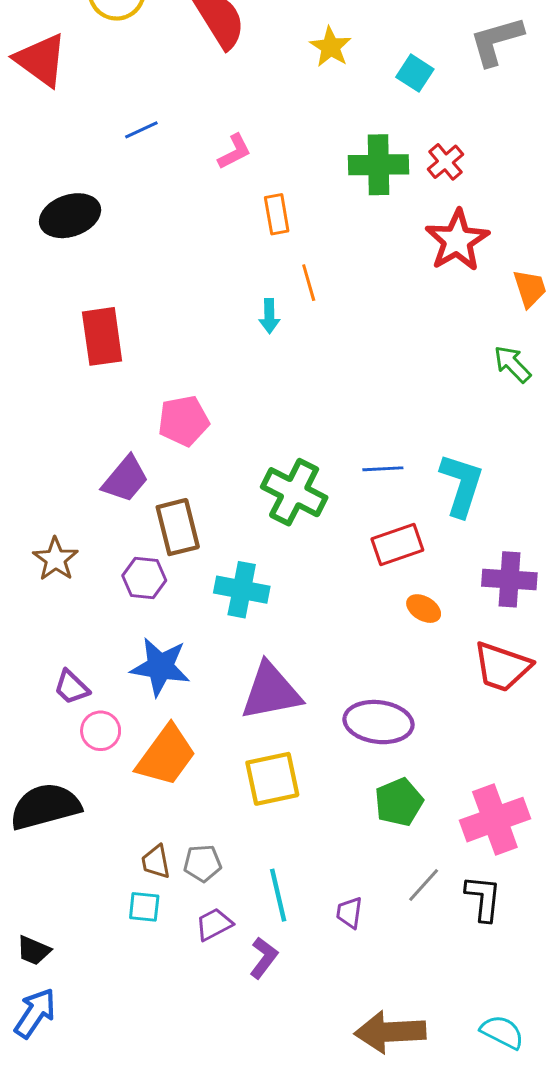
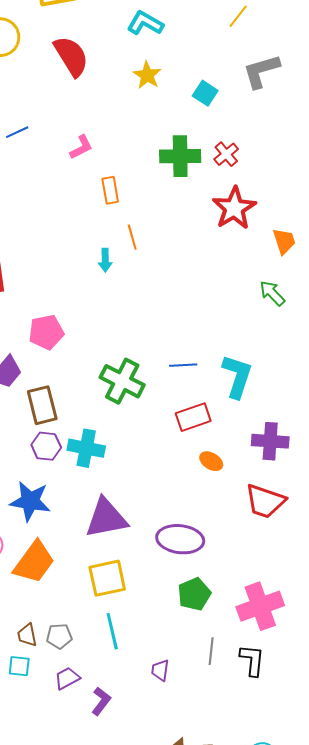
purple hexagon: (144, 578) -> (46, 446), moved
gray line: (424, 885) -> (211, 651), turned -36
cyan line: (278, 895) -> (112, 631), moved

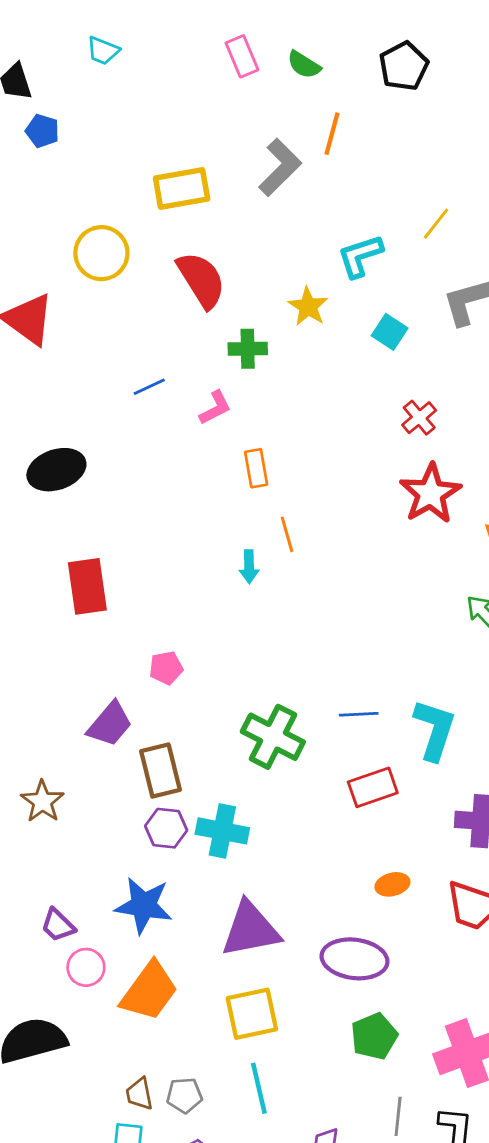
cyan L-shape: (145, 23) -> (360, 256), moved, turned -48
blue line: (17, 132) -> (149, 387), moved
green cross: (180, 156) -> (248, 349), moved, size x0.7
pink pentagon: (46, 332) -> (166, 668), size x0.7
orange ellipse: (211, 461) -> (392, 884), moved, turned -45

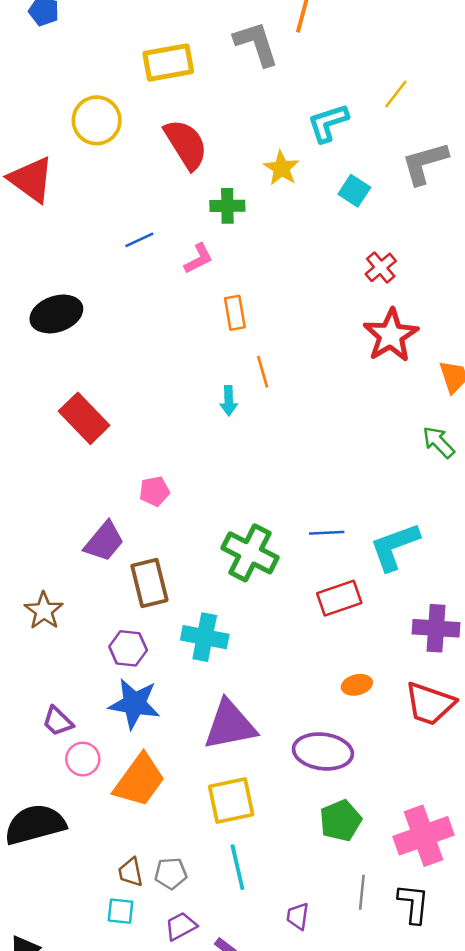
gray L-shape: (280, 167) -> (256, 44), turned -63
red rectangle: (87, 586) -> (84, 418), turned -36
cyan L-shape: (435, 730) -> (395, 547), turned -128
purple hexagon: (166, 828) -> (128, 648), moved

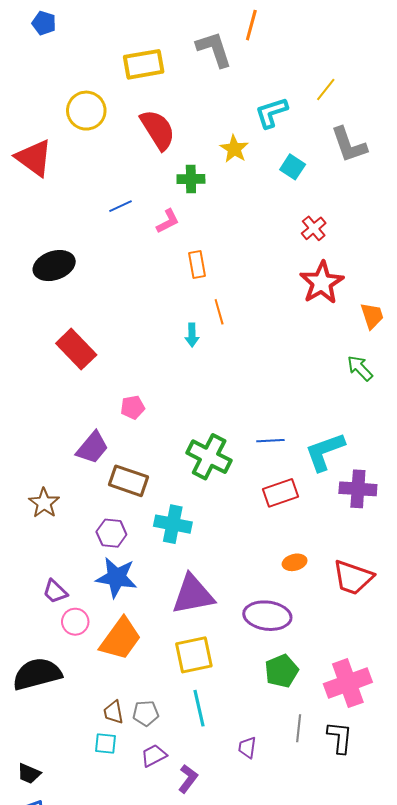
gray L-shape: (425, 163) -> (349, 145), turned -93
brown rectangle: (149, 583) -> (129, 481), turned -57
purple cross: (436, 628) -> (358, 489), moved

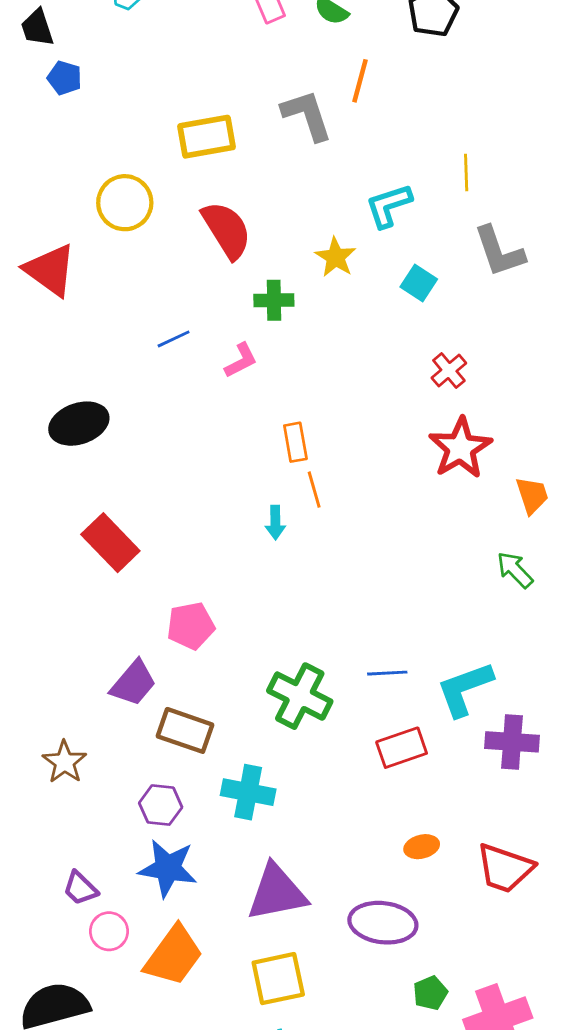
yellow line: (326, 89) -> (466, 173), turned -40
orange rectangle: (197, 265) -> (295, 442), moved
pink pentagon: (133, 407) -> (191, 626), size x1.4
green pentagon: (281, 671) -> (430, 993), moved, size x0.7

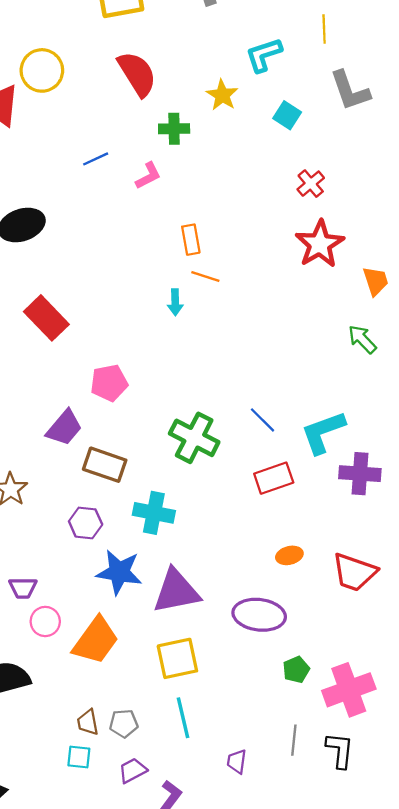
yellow circle: (125, 203) -> (42, 70), moved
orange line: (314, 490) -> (205, 277), turned -56
blue line: (387, 673) -> (263, 420), turned 48
blue star: (168, 868) -> (119, 572), moved
purple trapezoid: (80, 888) -> (23, 588), turned -44

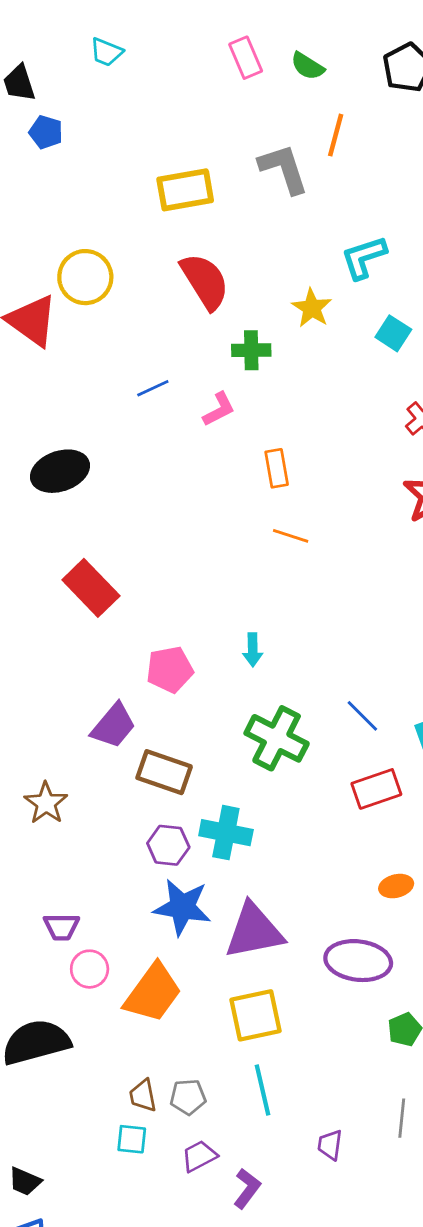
orange rectangle: (191, 240) -> (277, 468), moved
cyan arrow: (175, 302) -> (253, 650), moved
purple hexagon: (86, 523) -> (168, 845), moved

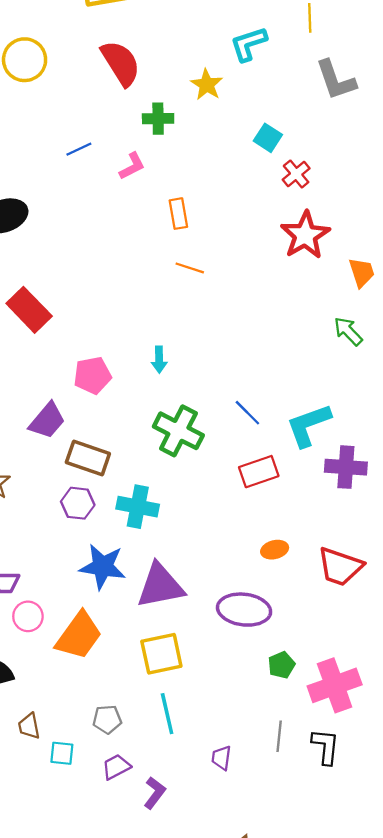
cyan square: (393, 333) -> (268, 138), moved
purple hexagon: (168, 845) -> (78, 503), moved
brown trapezoid: (143, 1096) -> (29, 726), moved

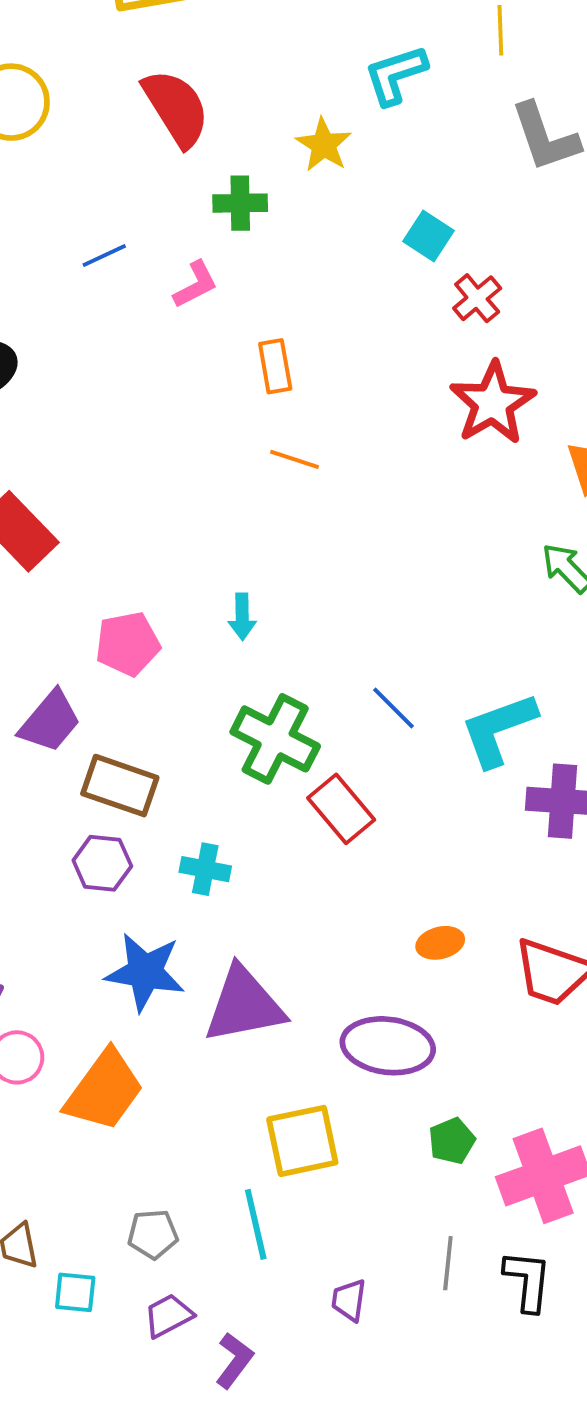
red rectangle: (259, 472) -> (341, 809), moved, turned 69
cyan cross: (138, 507) -> (205, 869), size x0.7
yellow square: (161, 654) -> (302, 1141), moved

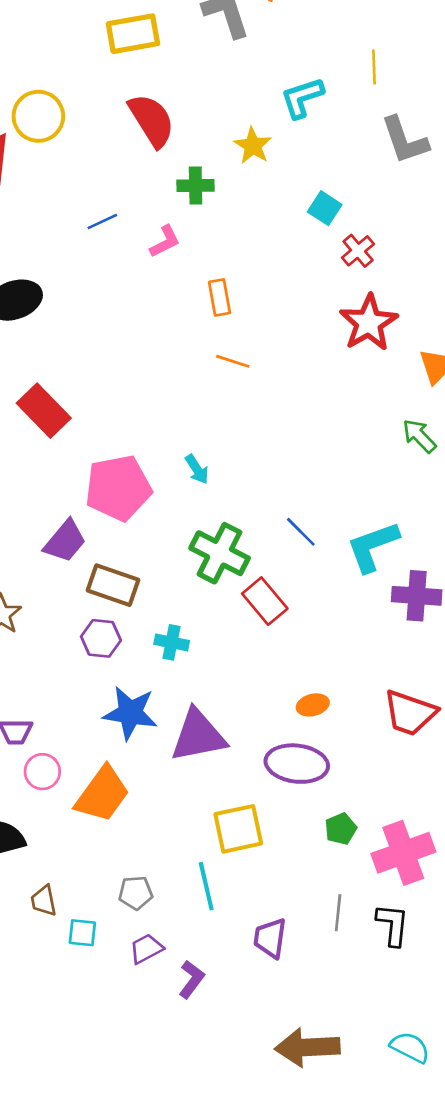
cyan arrow: (242, 617) -> (197, 469), turned -32
pink pentagon: (128, 644) -> (118, 488), size x1.5
orange ellipse: (440, 943) -> (313, 705), moved
purple trapezoid: (349, 1300) -> (270, 938), size x1.4

